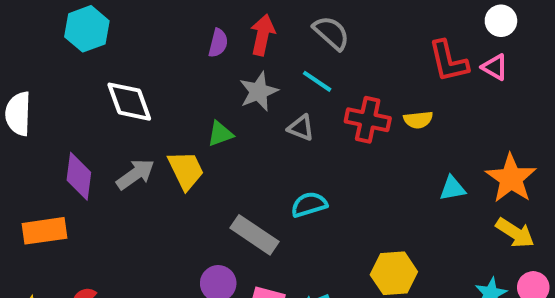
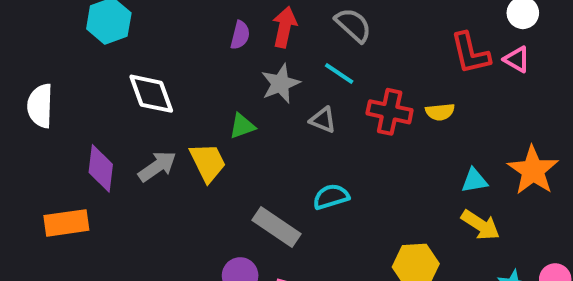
yellow arrow: (515, 233) -> (480, 225), moved

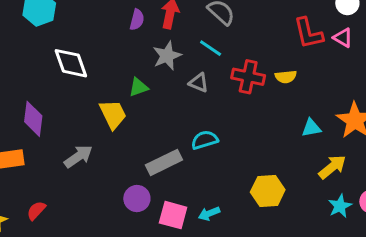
gray arrow: (157, 166) -> (78, 156), moved
yellow arrow: (480, 225) -> (332, 167), moved, turned -72
gray rectangle: (276, 227) -> (164, 162), turned -60

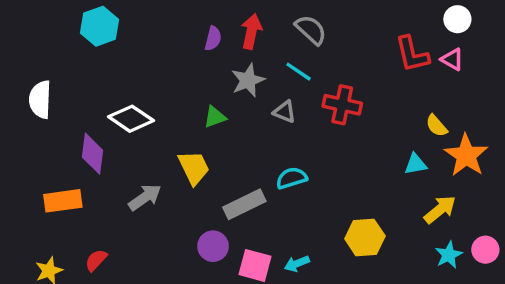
white diamond: (71, 63) -> (131, 119), moved, turned -36
yellow semicircle: (286, 77) -> (436, 126), moved, turned 55
yellow trapezoid: (113, 114) -> (194, 168), moved

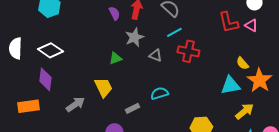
purple semicircle: (213, 38) -> (114, 13), turned -40
cyan line: (299, 72) -> (174, 32), moved, turned -63
white diamond: (131, 119) -> (50, 50), moved
cyan triangle: (416, 164) -> (230, 85), size x1.5
gray rectangle: (244, 204) -> (132, 108), size x0.6

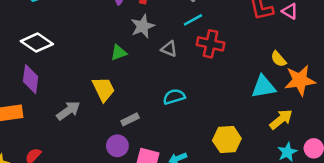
orange star: (259, 80) -> (300, 80), turned 30
gray rectangle: (132, 108) -> (130, 119), moved

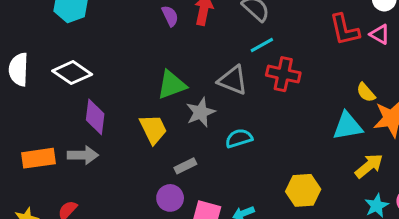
gray star: (143, 26) -> (201, 112), moved
gray triangle: (169, 49) -> (233, 80), size x1.5
green triangle: (119, 53) -> (172, 85), size x1.5
purple diamond: (31, 79) -> (95, 117), moved
gray arrow: (68, 111) -> (83, 155), moved, turned 35

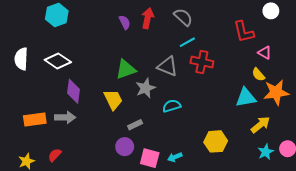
pink triangle: (380, 34) -> (265, 53), moved

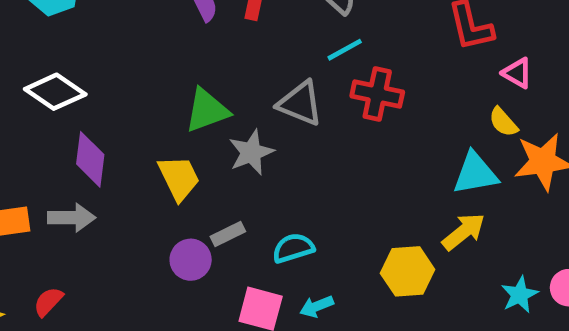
cyan semicircle: (172, 106) -> (293, 248), moved
yellow arrow: (260, 125) -> (464, 232), moved
purple circle: (125, 147) -> (191, 260), moved

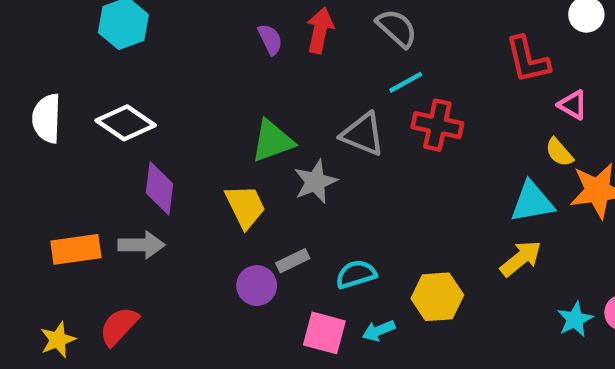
yellow hexagon: (408, 271) -> (437, 297), moved
red semicircle: (48, 302) -> (119, 326), size x1.4

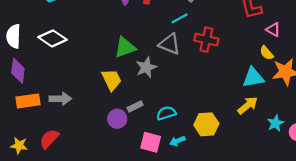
cyan line: (406, 82) -> (180, 18), moved
purple diamond: (160, 188) -> (18, 71), moved
cyan star: (575, 319) -> (275, 123), moved
yellow star: (58, 340) -> (19, 145), turned 30

